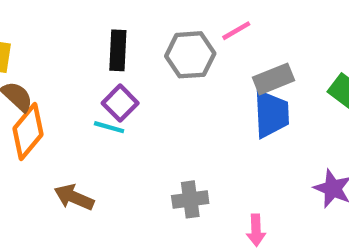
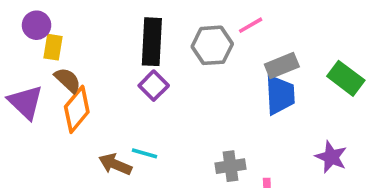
black rectangle: (118, 50) -> (152, 42), size x1.4
cyan line: (109, 127) -> (145, 153), moved
gray cross: (190, 199) -> (231, 166), moved

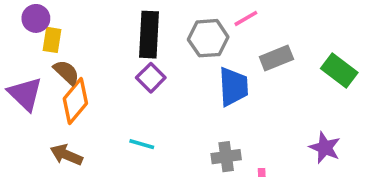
blue trapezoid: (280, 95) -> (233, 87), moved
brown arrow: (115, 164) -> (66, 155), moved

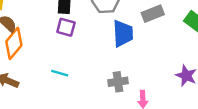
purple square: (151, 78) -> (66, 27), turned -30

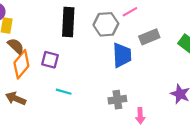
purple square: (66, 27) -> (50, 60), moved

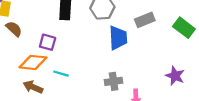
orange diamond: (21, 64) -> (33, 62), moved, turned 56
brown arrow: (16, 99) -> (33, 87), moved

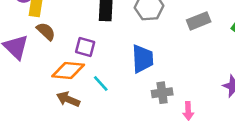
blue trapezoid: (118, 38) -> (143, 59), moved
cyan line: (61, 74) -> (101, 84), turned 32

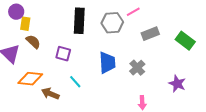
orange diamond: (68, 70) -> (30, 79), moved
gray cross: (162, 93) -> (137, 68), moved, turned -35

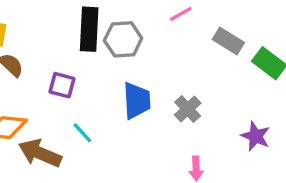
gray hexagon: (112, 23) -> (123, 39), moved
gray rectangle: (150, 34) -> (228, 41), moved, turned 54
brown arrow: (50, 94) -> (40, 153), size x1.4

